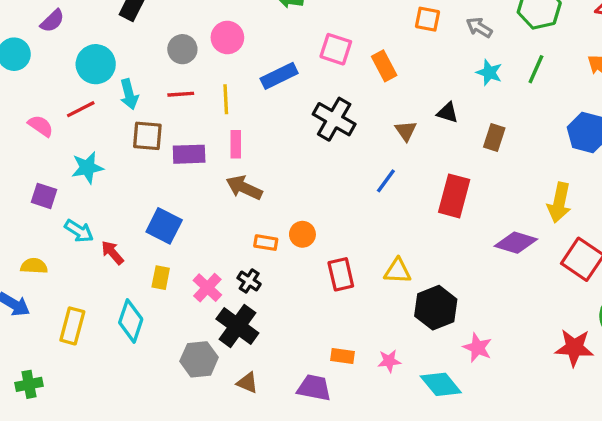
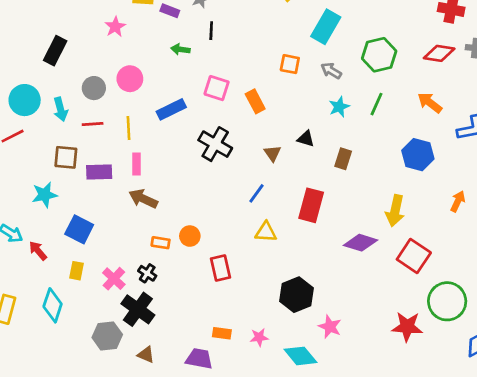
cyan star: (489, 73) -> (339, 107), turned 30
cyan arrow: (129, 94) -> (61, 109), moved
cyan star: (87, 168) -> (45, 195), moved
yellow triangle: (397, 271) -> (266, 232), moved

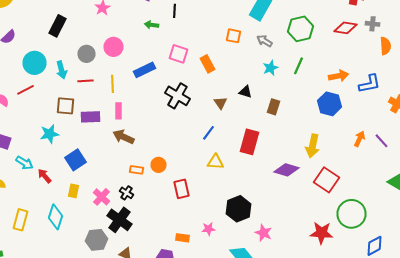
orange arrow: (430, 103) -> (338, 76), moved, turned 132
blue square: (79, 229) -> (76, 160), turned 30
pink star: (259, 337) -> (208, 229), moved

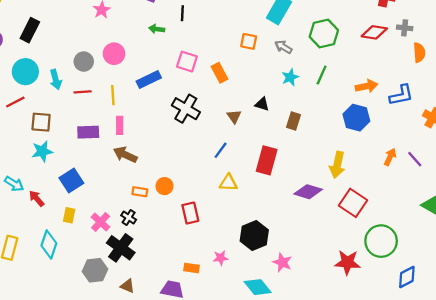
black rectangle: (58, 26) -> (30, 30), moved
brown square: (66, 106) -> (41, 122), moved

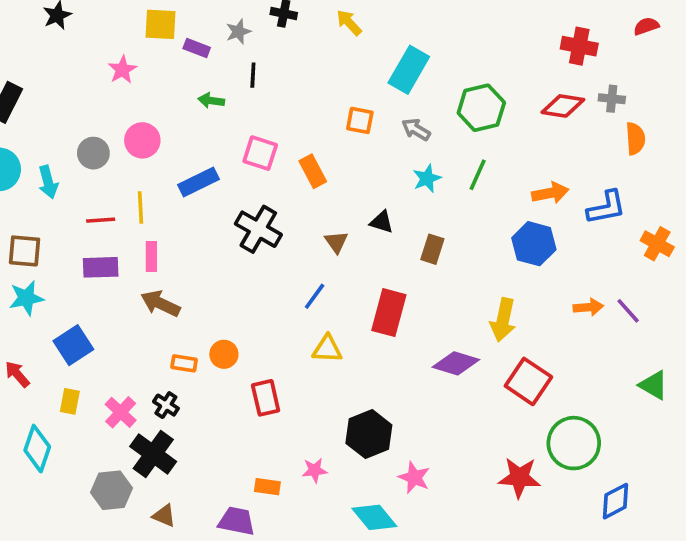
red line: (83, 92) -> (101, 220), moved
orange arrow: (390, 157) -> (588, 307), turned 60

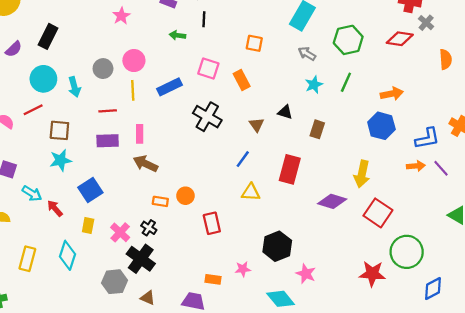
gray cross: (612, 99) -> (426, 23), moved, turned 35
orange square: (360, 120) -> (254, 43), moved
yellow line: (141, 207) -> (133, 90), moved
blue L-shape: (606, 207) -> (427, 138), moved

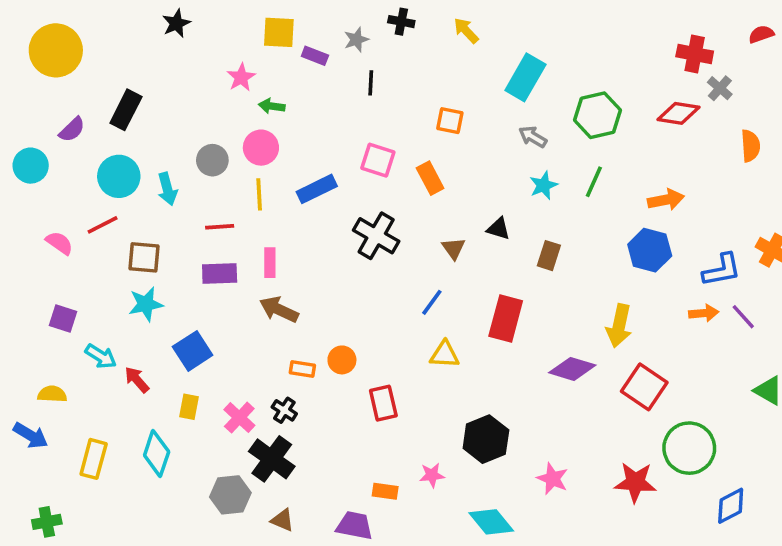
green arrow: (177, 35) -> (272, 106), moved
pink star: (306, 274) -> (552, 479), moved

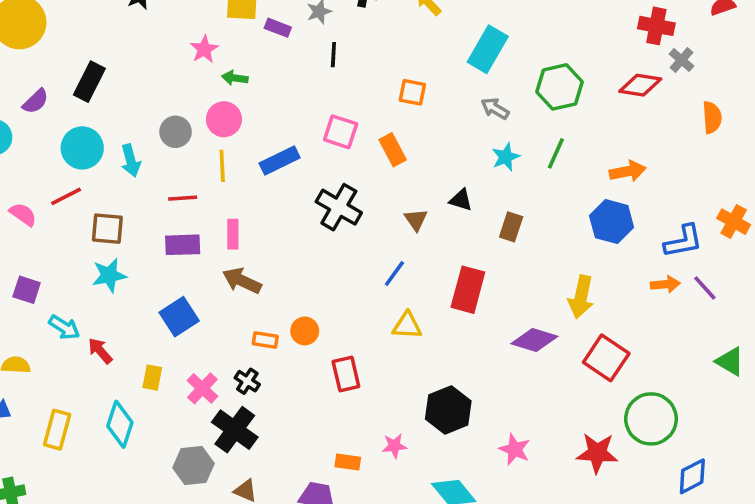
blue square: (193, 351) -> (179, 317), moved

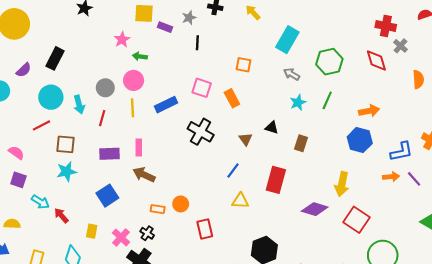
red diamond: (640, 85) -> (376, 61), turned 65
red line: (183, 198) -> (102, 118), moved, turned -70
pink semicircle: (23, 214) -> (16, 153), moved

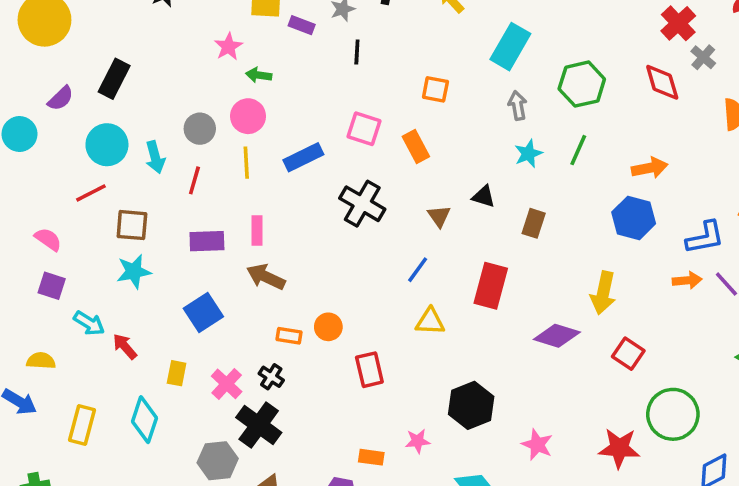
red cross: (386, 26) -> (678, 23), turned 36
gray arrow: (292, 74) -> (518, 105), turned 49
red square: (357, 220) -> (628, 354), size x0.7

